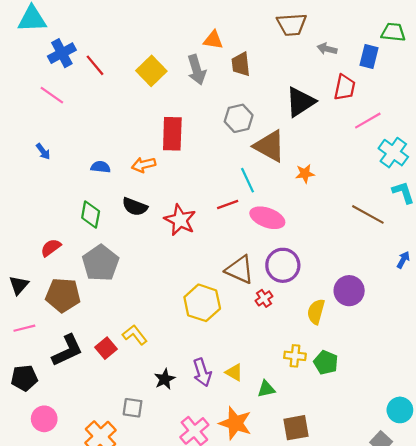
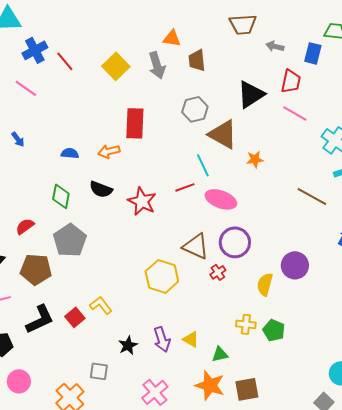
pink line: (368, 121) -> (295, 113), moved, turned 60
orange star: (235, 423) -> (210, 385), moved

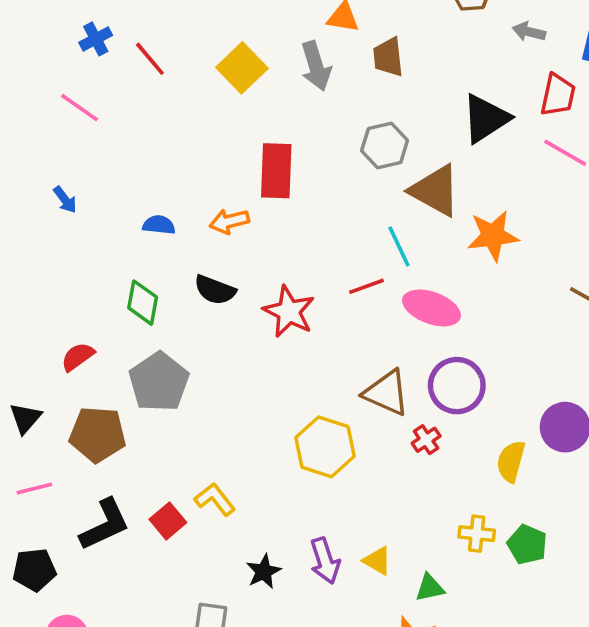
blue cross: (35, 50) -> (96, 39), size x0.7
orange star: (255, 159) -> (493, 236), size x1.6

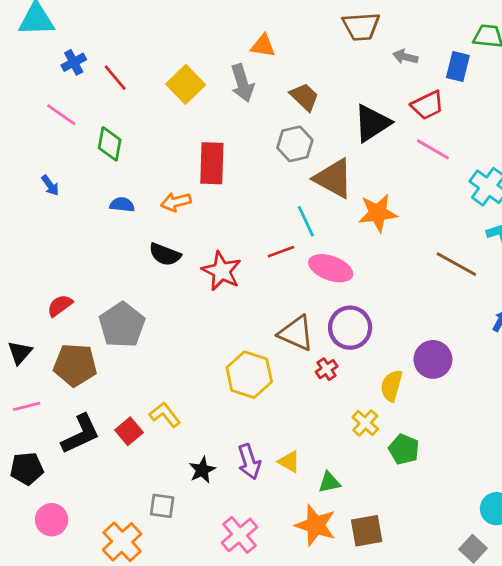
brown trapezoid: (388, 57) -> (304, 97), moved, turned 140
red trapezoid: (558, 95) -> (427, 105), turned 52
green diamond: (143, 303) -> (110, 144), moved
yellow cross: (477, 534) -> (365, 423), moved, turned 36

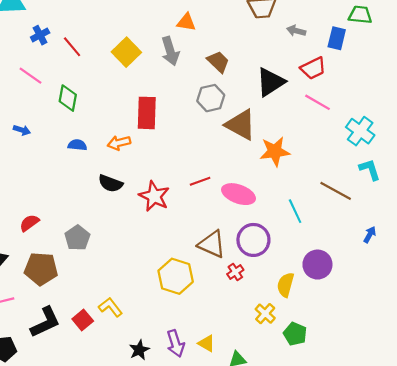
blue arrow: (50, 185) -> (22, 130), turned -35
cyan line: (306, 221) -> (295, 211), moved
gray pentagon: (122, 325) -> (77, 238), size x0.7

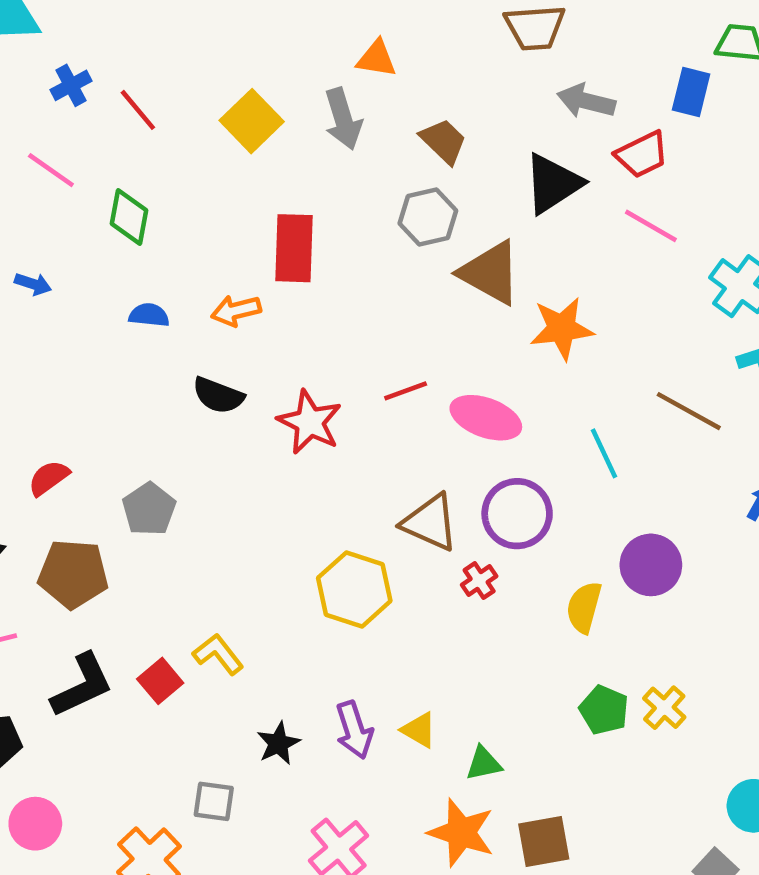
gray arrow: (296, 31) -> (586, 101), moved, size x1.4
yellow cross: (265, 314) -> (664, 708), moved

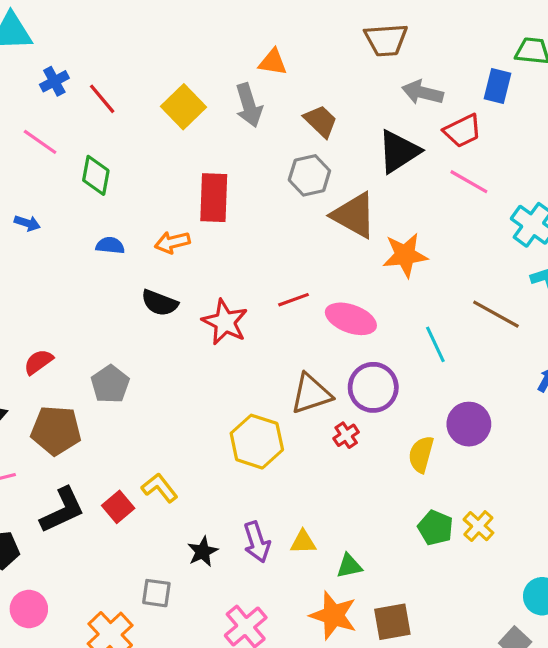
brown triangle: (430, 523) -> (311, 394), turned -42
yellow triangle: (419, 730) -> (303, 542), turned -32

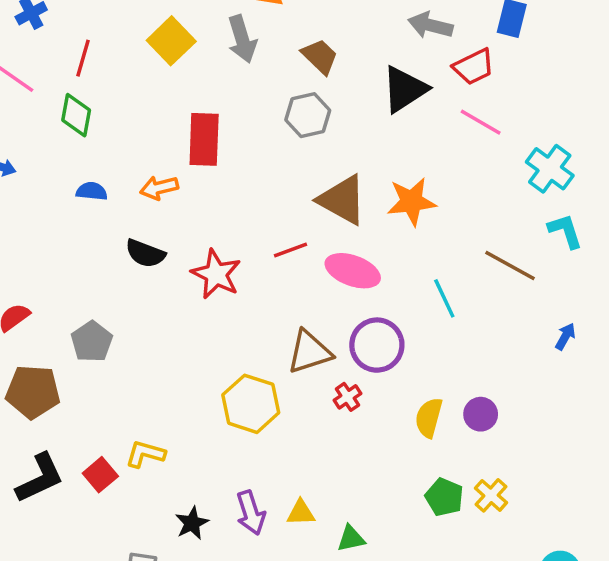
red line: (102, 99) -> (83, 58), moved, turned 56
brown triangle: (354, 215) -> (342, 200), moved
purple circle: (469, 424) -> (481, 414), moved, size x0.7
yellow L-shape: (160, 488) -> (145, 454), turned -36

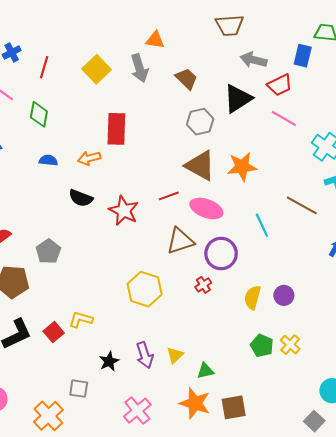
red line: (83, 58) -> (44, 67), moved
gray hexagon: (308, 115) -> (200, 122), moved
brown triangle: (309, 352) -> (180, 241), moved
yellow triangle: (301, 513) -> (175, 355), turned -42

